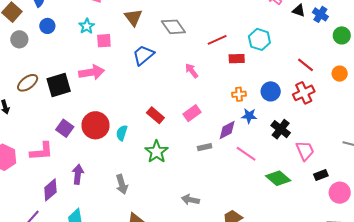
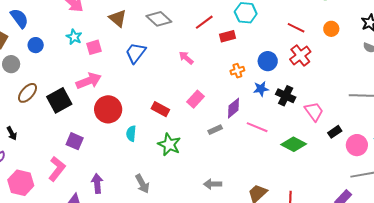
brown ellipse: (28, 83) -> (27, 93), moved
blue star: (249, 116) -> (261, 89), moved
red circle: (95, 125) -> (108, 109), moved
pink L-shape: (42, 151) -> (57, 169), turned -35

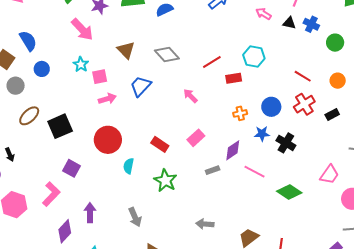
pink arrow: (89, 81) -> (107, 99), moved, size x0.7
pink trapezoid: (314, 111) -> (329, 174), moved, turned 65
black rectangle: (335, 132) -> (332, 115), moved

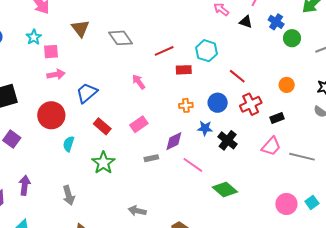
blue cross: (311, 24) -> (276, 22), moved
green circle: (335, 43) -> (292, 38), moved
red line: (303, 76) -> (237, 76), moved
blue trapezoid: (141, 86) -> (87, 93), moved
pink trapezoid: (329, 174) -> (271, 146), moved

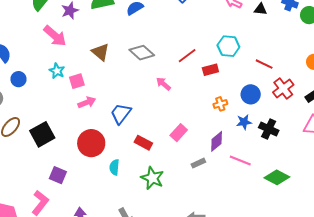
pink arrow: (139, 82) -> (163, 84), moved

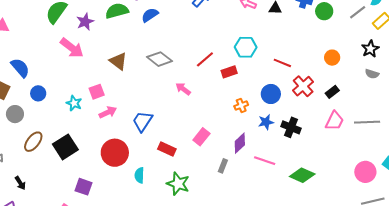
cyan star: (57, 71) -> (74, 103), moved
gray rectangle: (198, 163) -> (223, 166), turned -40

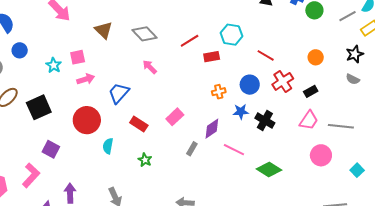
pink arrow: (183, 89) -> (150, 67), moved
pink circle: (365, 172) -> (321, 155), moved
green star: (178, 184) -> (145, 160), size x0.6

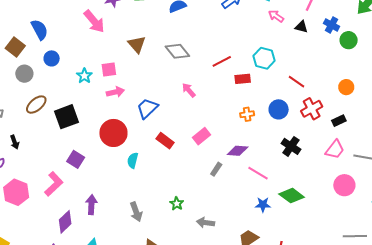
pink arrow: (150, 67) -> (189, 90), moved
blue star: (241, 112) -> (263, 205), moved
purple diamond: (212, 129) -> (238, 151), turned 35
green star: (145, 160) -> (177, 204), moved

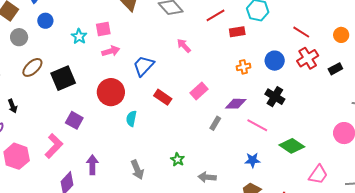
red line: (297, 82) -> (301, 32), moved
black cross: (291, 146) -> (275, 97), moved
pink trapezoid: (335, 149) -> (318, 174), moved
blue star: (263, 205) -> (253, 160), moved

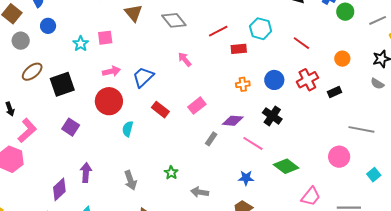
red line: (301, 32) -> (301, 43), moved
pink arrow: (111, 51) -> (111, 71), moved
pink L-shape: (54, 146) -> (27, 130), moved

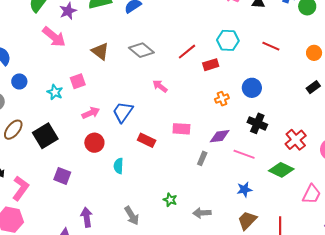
red cross: (307, 80) -> (296, 140), moved
red circle: (109, 101) -> (94, 143), size x0.7
pink rectangle: (197, 106) -> (181, 129), turned 54

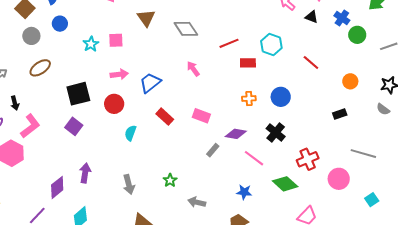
black square: (45, 136) -> (78, 94), moved

